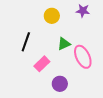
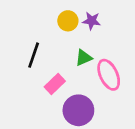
purple star: (83, 11) -> (92, 21), moved
purple circle: (60, 84) -> (78, 110), size x1.5

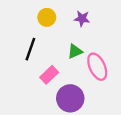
yellow circle: (68, 21) -> (47, 17), moved

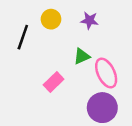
black line: (30, 49) -> (23, 37), moved
purple circle: (70, 98) -> (102, 108), moved

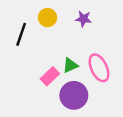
green triangle: (82, 56) -> (70, 65), moved
purple circle: (102, 108) -> (74, 95), moved

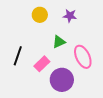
black line: (21, 34) -> (18, 56), moved
green triangle: (70, 65) -> (59, 42), moved

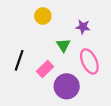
purple star: (70, 16) -> (83, 27), moved
green triangle: (59, 42) -> (63, 45), turned -40

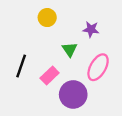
pink ellipse: (89, 61) -> (98, 67), turned 55

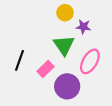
yellow circle: (47, 18) -> (65, 13), moved
green triangle: (70, 49) -> (64, 45), size x1.5

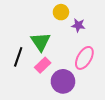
green triangle: (64, 45) -> (41, 42), moved

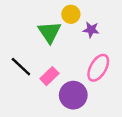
green triangle: (41, 42) -> (49, 32), moved
black line: (18, 57) -> (21, 67), turned -66

